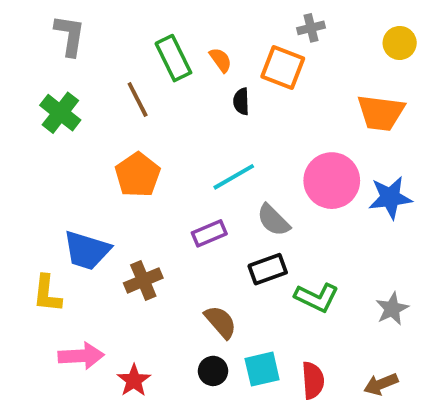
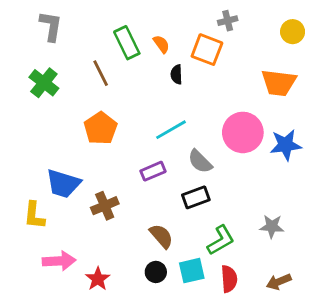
green L-shape: (317, 297) -> (221, 240), moved, turned -56
gray star: (392, 309) -> (272, 226), moved, turned 30

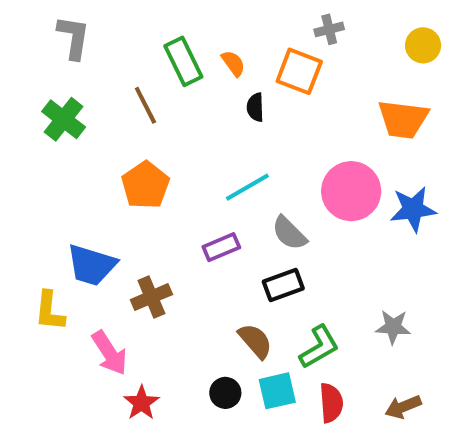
brown semicircle: (161, 236) -> (255, 341), moved
pink arrow: (59, 261) -> (109, 353), moved, turned 60

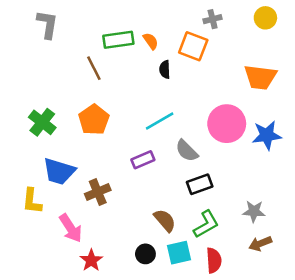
yellow circle: (423, 45) -> (265, 18), moved
green rectangle: (183, 61) -> (118, 40), turned -72
green cross: (64, 119) -> (42, 122), moved
black rectangle: (283, 285) -> (200, 184), moved
brown arrow: (403, 407) -> (260, 244), moved

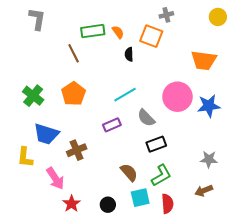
yellow circle: (265, 18) -> (218, 17), moved
gray star: (254, 211) -> (209, 159), moved
black circle: (145, 254) -> (108, 205), moved

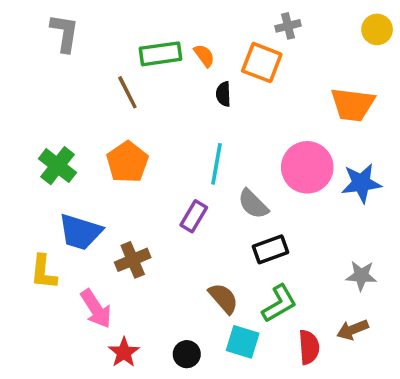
cyan line: (125, 95) -> (216, 164), turned -50
purple rectangle: (112, 125) -> (194, 216), turned -36
cyan square: (140, 198) -> (243, 342), turned 30
red semicircle: (167, 204) -> (309, 347), moved

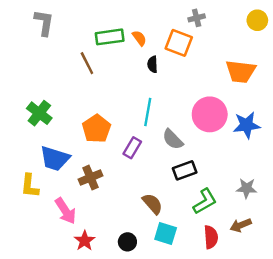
orange pentagon: (127, 162) -> (96, 129), moved
green L-shape: (279, 304) -> (205, 201), moved

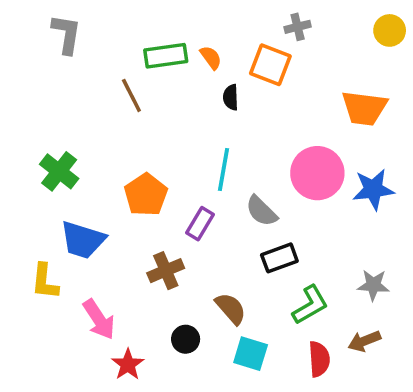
brown cross: (91, 178) -> (166, 271), moved
black circle: (127, 242) -> (186, 339), moved

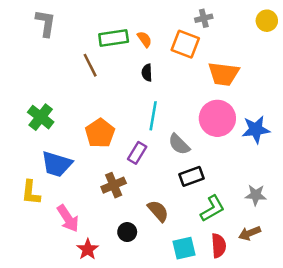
black semicircle: (231, 97) -> (147, 73), moved
orange trapezoid: (364, 108) -> (224, 74), moved
cyan square: (251, 354) -> (184, 248), moved, turned -30

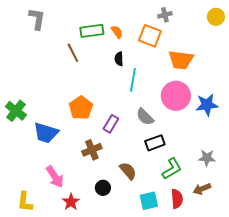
cyan line: (153, 116) -> (133, 80), moved
green cross: (41, 117) -> (16, 111), moved
yellow L-shape: (31, 192) -> (25, 202), moved

